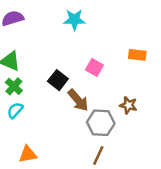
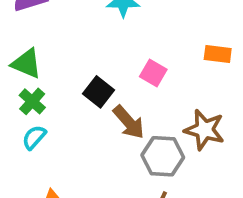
brown star: (128, 105) -> (204, 130), size x1.5

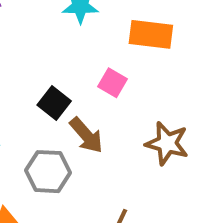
orange rectangle: (218, 54) -> (151, 34), moved, size x1.5
gray hexagon: (163, 156) -> (48, 172), moved

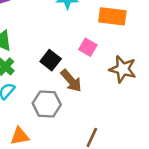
brown star: (167, 143) -> (123, 69), moved

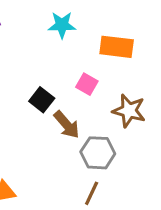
gray hexagon: (47, 104) -> (98, 153), moved

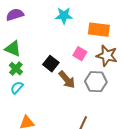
brown star: (129, 111) -> (107, 56), moved
gray hexagon: (98, 153) -> (96, 82), moved

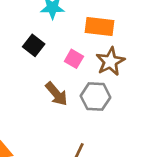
brown star: (107, 56) -> (110, 62), turned 30
black square: (51, 64) -> (34, 45), moved

